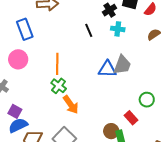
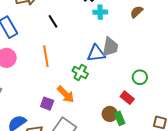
black line: (89, 30) -> (53, 21), moved
green cross: (59, 86) -> (80, 72), moved
purple square: (15, 111) -> (47, 104), moved

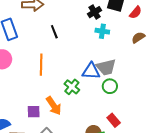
gray trapezoid: (110, 47) -> (106, 67), turned 55
green circle: (140, 77) -> (110, 86), moved
purple square: (47, 104) -> (34, 112), turned -32

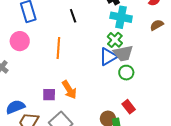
cyan cross: (102, 31) -> (121, 17), size x1.5
blue triangle: (91, 71) -> (108, 57), turned -36
green cross: (72, 87) -> (115, 40), moved

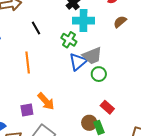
green cross: (115, 40) -> (69, 40), moved

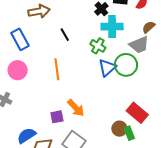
gray trapezoid: (92, 56) -> (139, 45), moved
green circle: (99, 74) -> (126, 65), moved, size x1.5
red rectangle: (107, 107) -> (137, 113), size x1.5

